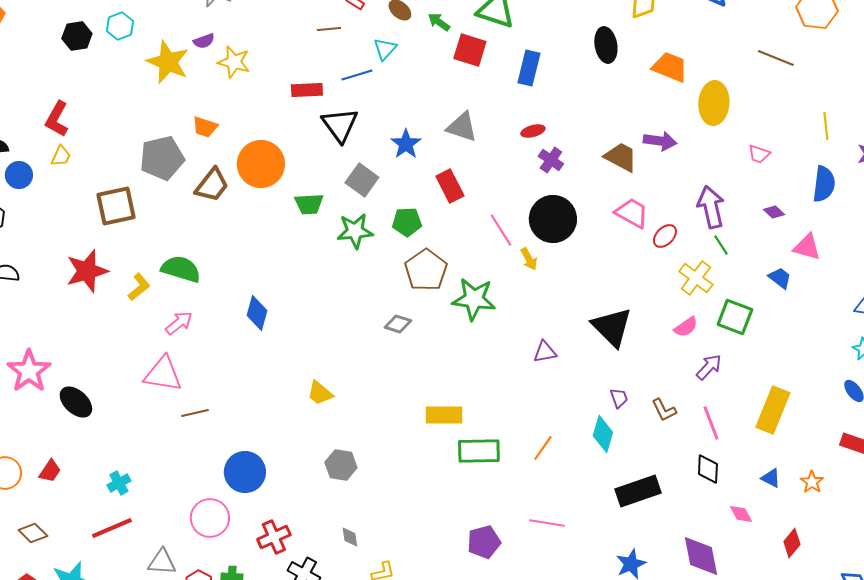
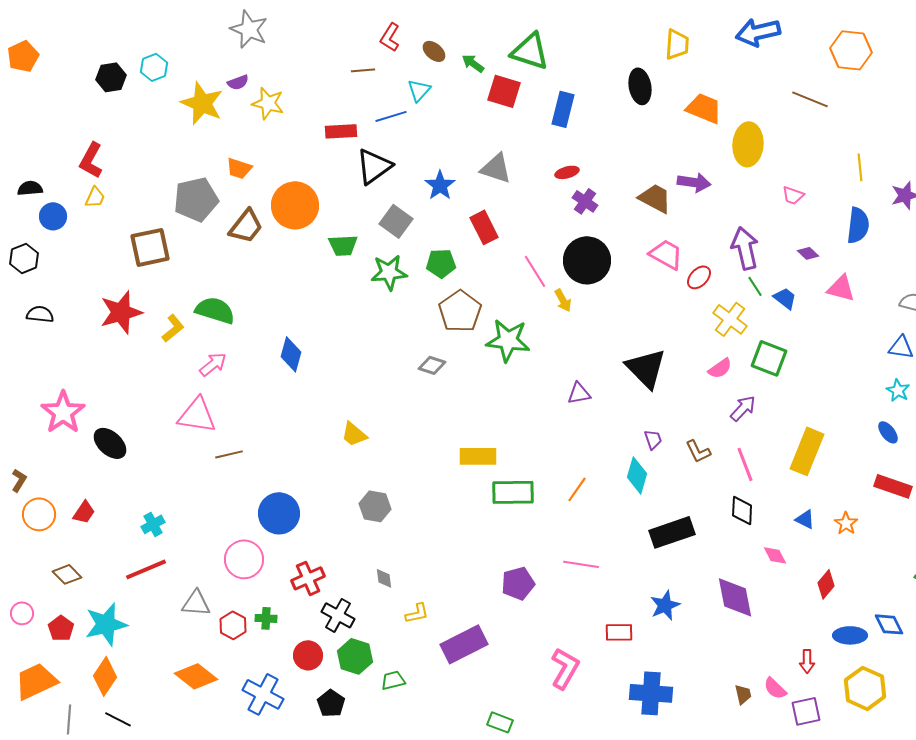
black triangle: (340, 125) -> (374, 166), turned 30
blue trapezoid: (780, 278) -> (785, 298), moved

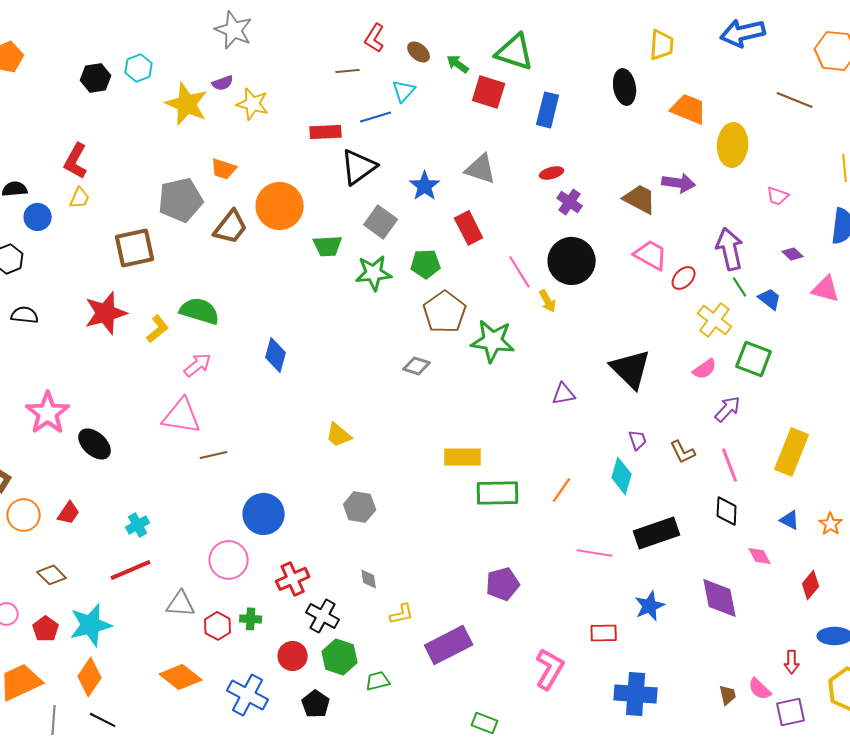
pink line: (581, 564) -> (595, 553), moved

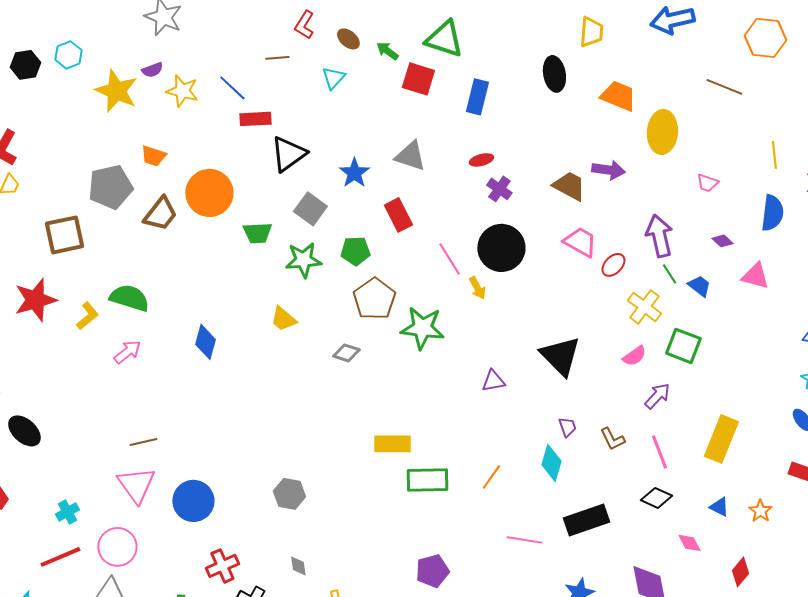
blue line: (376, 117) -> (232, 88), moved, turned 60
pink triangle: (182, 416) -> (136, 485), moved, turned 45
yellow trapezoid: (339, 435) -> (283, 319), moved
black diamond: (727, 511) -> (656, 498), turned -68
pink circle: (229, 560) -> (117, 547), moved

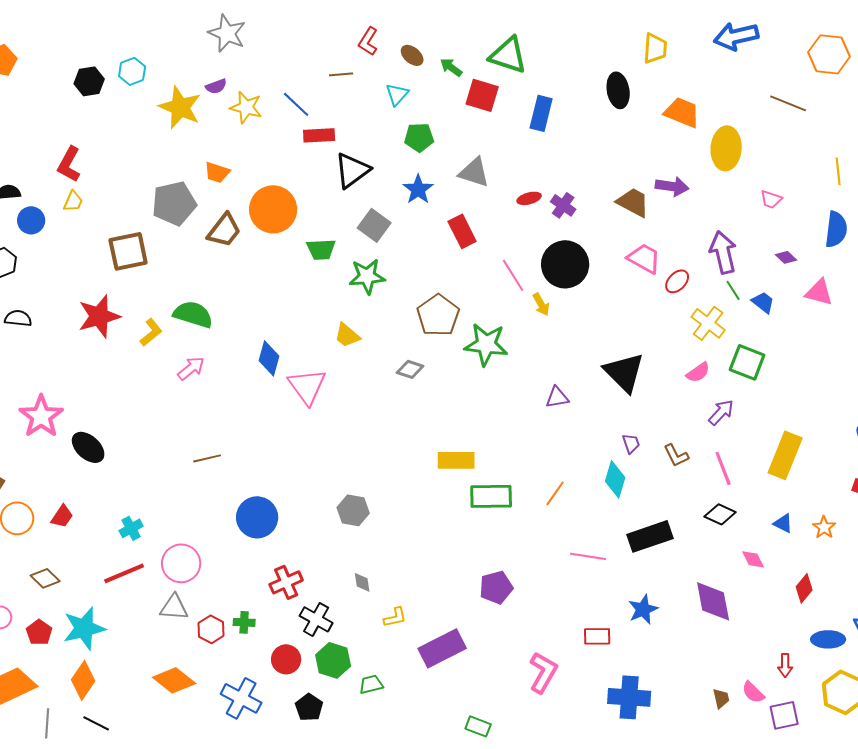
red ellipse: (481, 160) -> (529, 198), moved
green pentagon: (355, 251) -> (419, 137), moved
pink triangle: (136, 485) -> (307, 386), moved

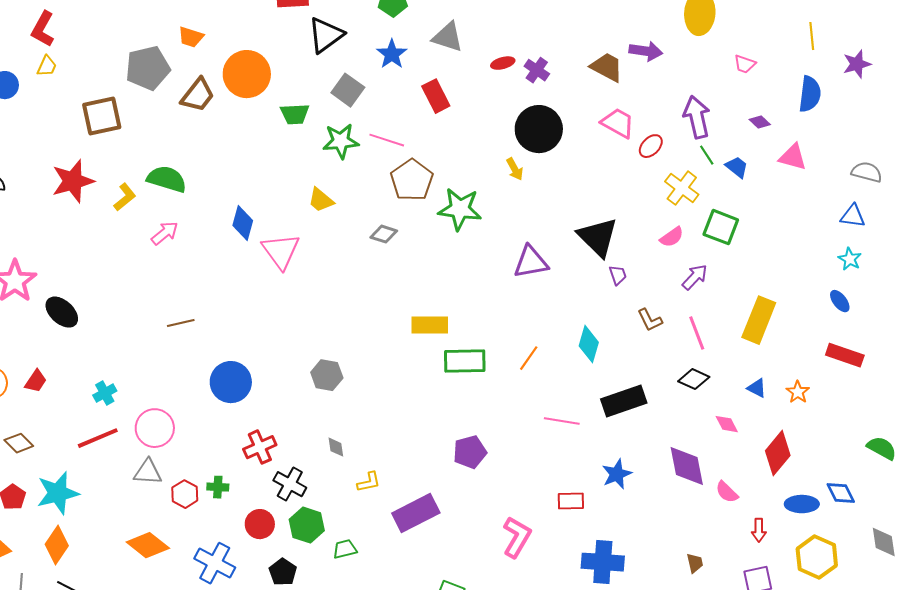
pink line: (513, 275) -> (387, 140), moved, turned -40
purple triangle: (557, 397) -> (531, 262), size x1.5
purple trapezoid: (631, 443) -> (618, 275), moved
red diamond: (804, 588) -> (778, 453), size x1.5
pink semicircle: (753, 692) -> (727, 492), moved

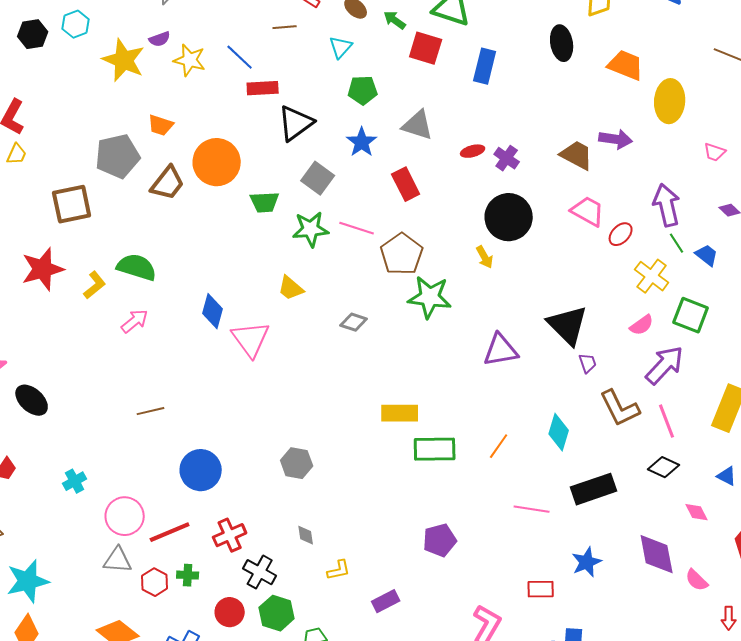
brown pentagon: (412, 180) -> (402, 254), moved
purple arrow: (695, 277) -> (665, 365), size x1.5
brown L-shape: (650, 320) -> (620, 408), size x1.6
red line: (98, 438) -> (170, 532), moved
purple rectangle: (416, 513) -> (386, 601), size x0.6

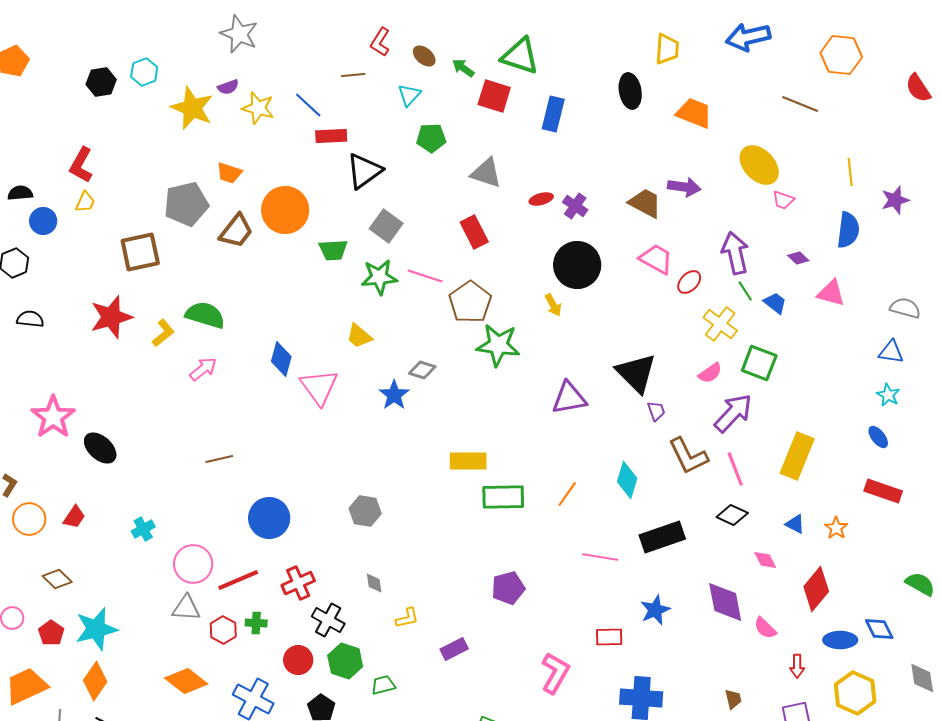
yellow ellipse: (670, 101) -> (759, 165), moved, turned -48
blue star: (362, 142) -> (394, 395), moved

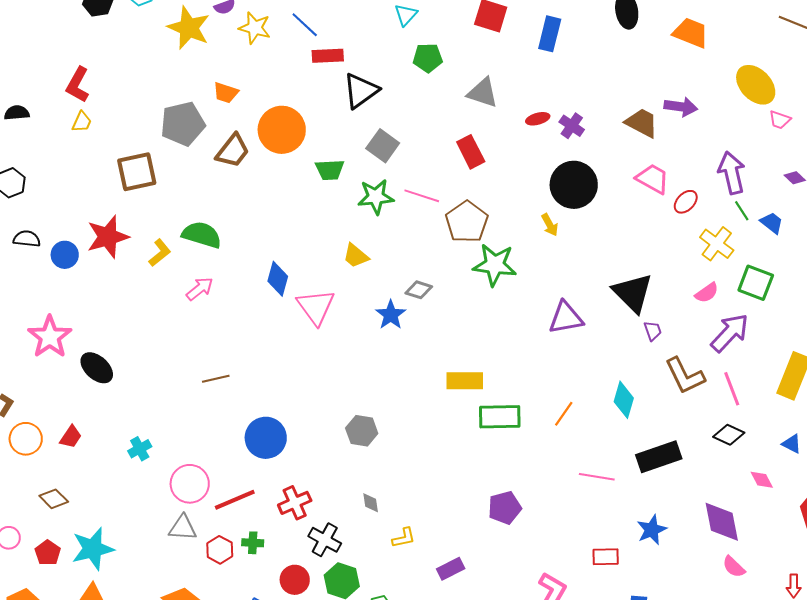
blue circle: (43, 221) -> (65, 255), moved
pink semicircle: (765, 628) -> (734, 567), moved

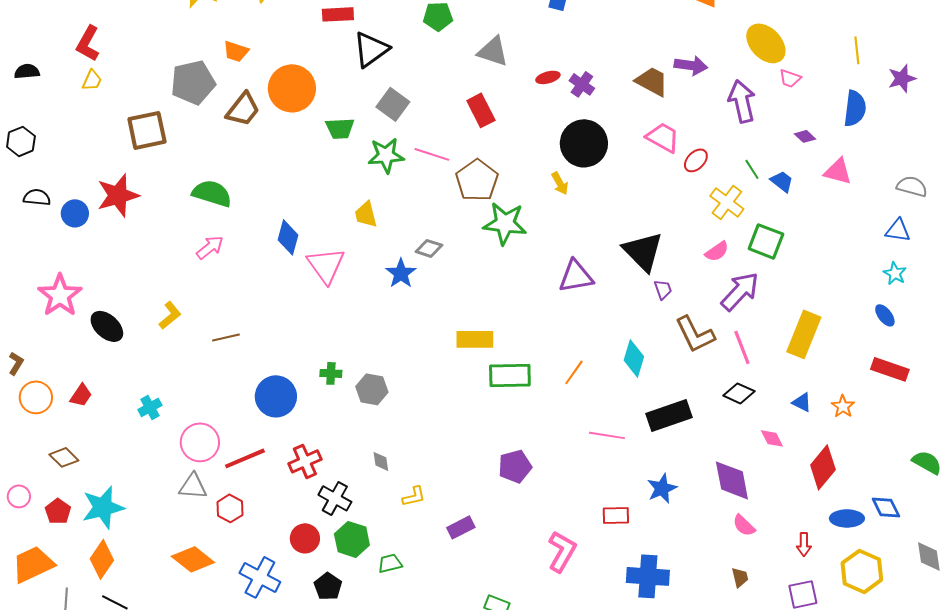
purple arrow: (732, 173) -> (742, 101), moved
yellow L-shape: (160, 253) -> (170, 315), moved
yellow trapezoid: (356, 256) -> (366, 214), turned 36
green cross: (253, 543) -> (331, 373), moved

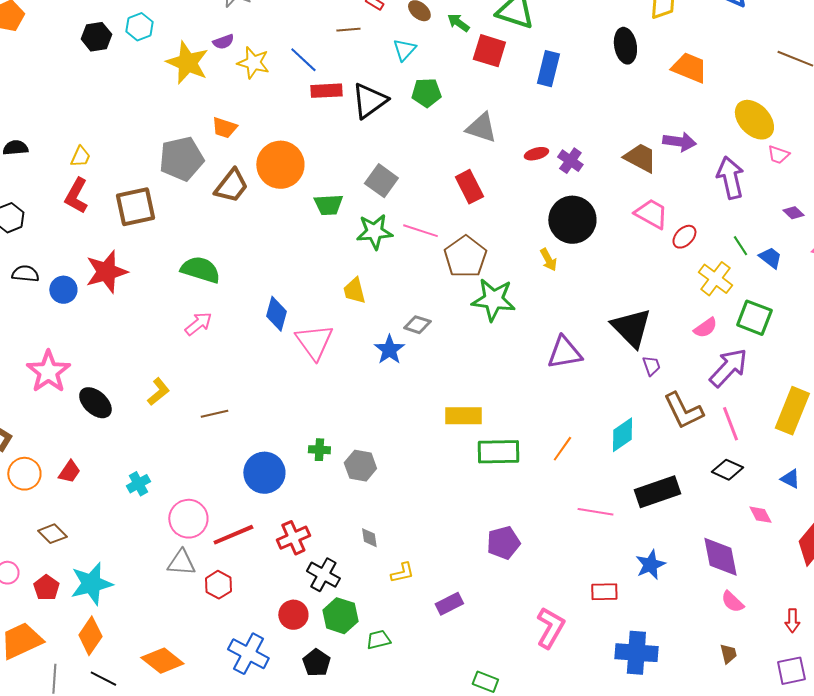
red L-shape: (88, 43) -> (76, 196), moved
black triangle: (371, 49) -> (369, 101), moved
cyan diamond: (634, 358) -> (622, 435), turned 39
orange diamond: (193, 559) -> (162, 661), moved

